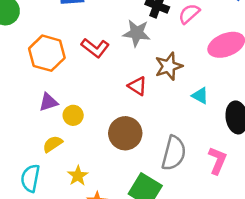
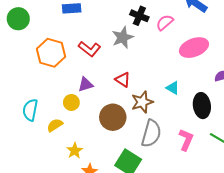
gray star: (137, 33) -> (123, 37), turned -30
brown star: (169, 66) -> (142, 102), moved
purple triangle: (48, 102) -> (86, 84), moved
cyan semicircle: (30, 178) -> (30, 110), moved

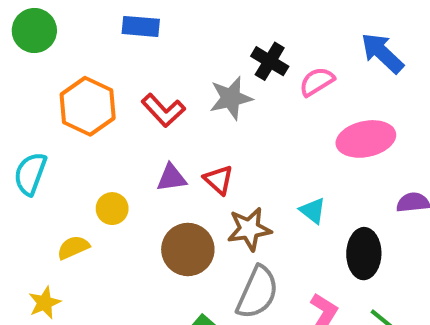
purple triangle: (86, 84) -> (171, 178), moved
cyan semicircle: (30, 110) -> (30, 174), moved
yellow star: (75, 151) -> (45, 303), moved

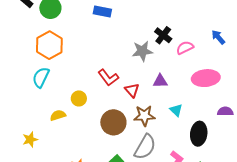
blue arrow: (382, 53) -> (218, 37), size x0.7
orange hexagon: (88, 106) -> (49, 45), moved
red L-shape: (163, 110) -> (108, 78), moved
purple triangle: (171, 178) -> (160, 81), moved
yellow star: (45, 303) -> (30, 139), moved

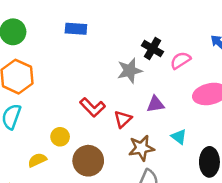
red triangle: (132, 90) -> (123, 119), turned 35
brown circle: (113, 122) -> (88, 161), moved

